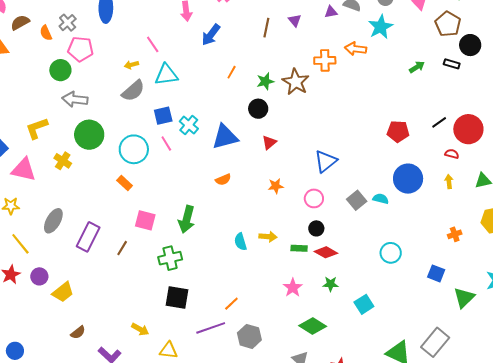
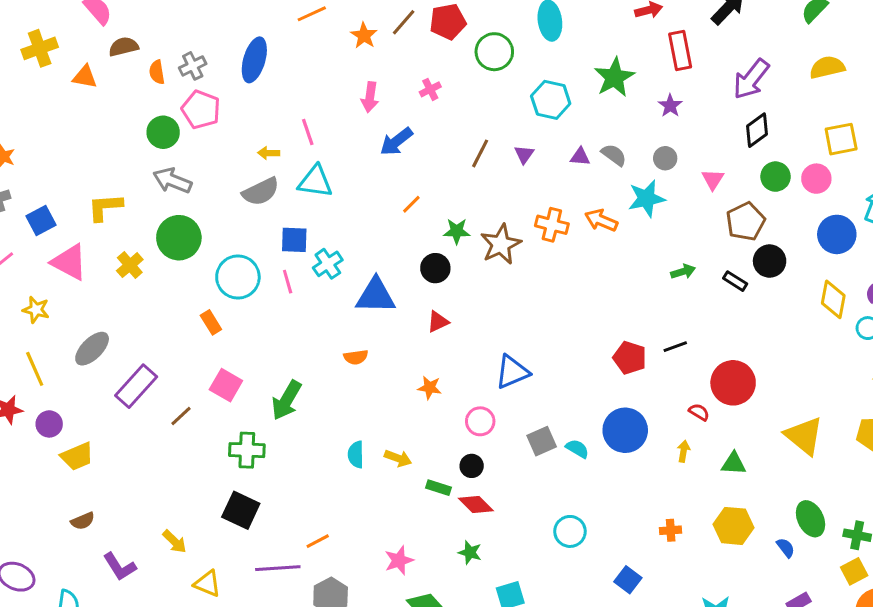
black line: (439, 122) -> (675, 347), moved
pink star: (293, 288) -> (399, 560), moved

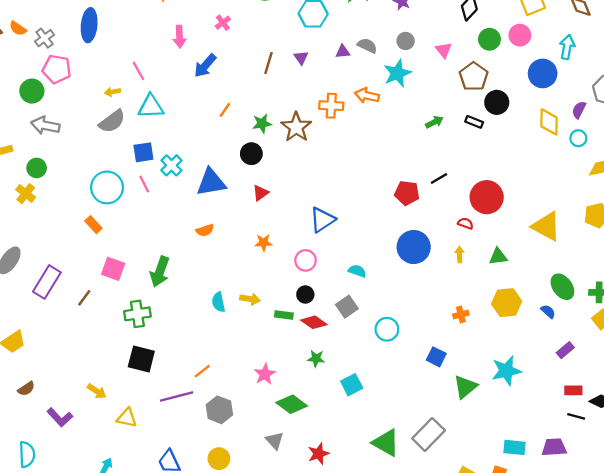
orange semicircle: (157, 72) -> (18, 28), moved, turned -36
green circle: (179, 238) -> (37, 168), moved, size x0.6
gray square: (542, 441) -> (347, 307), moved
cyan semicircle: (577, 449) -> (357, 271), moved

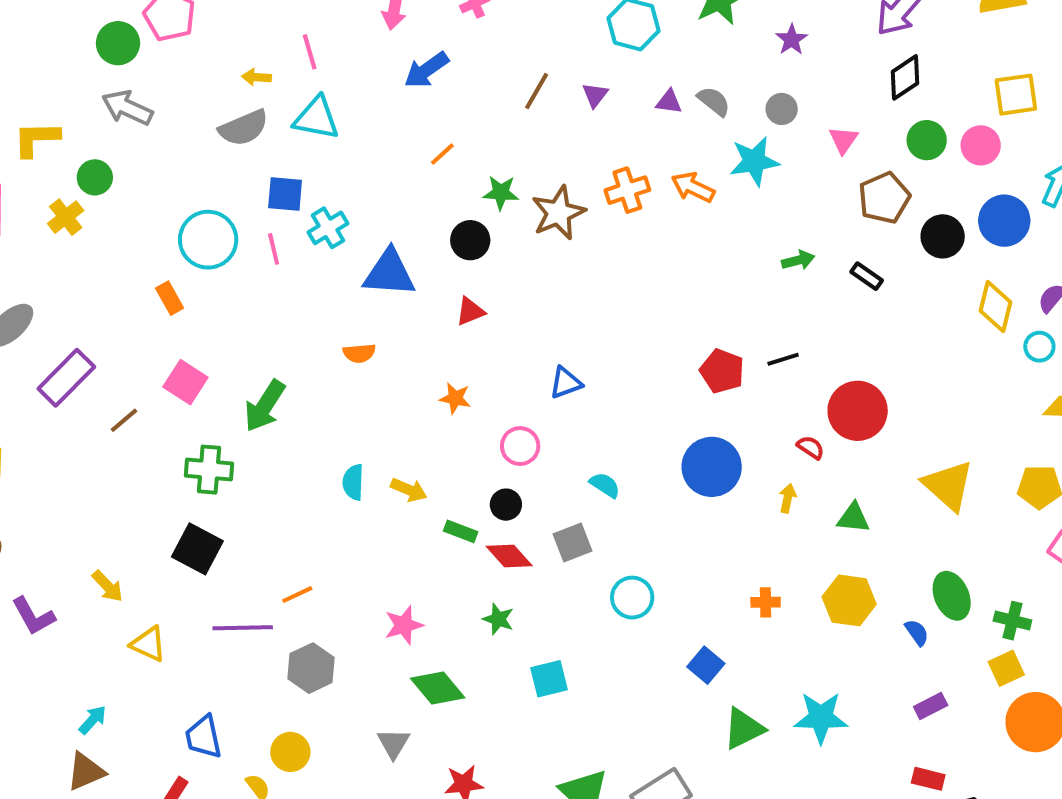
black circle: (497, 102) -> (943, 236), moved
orange cross: (331, 106) -> (627, 190), turned -35
blue triangle: (322, 220) -> (566, 383), size x0.7

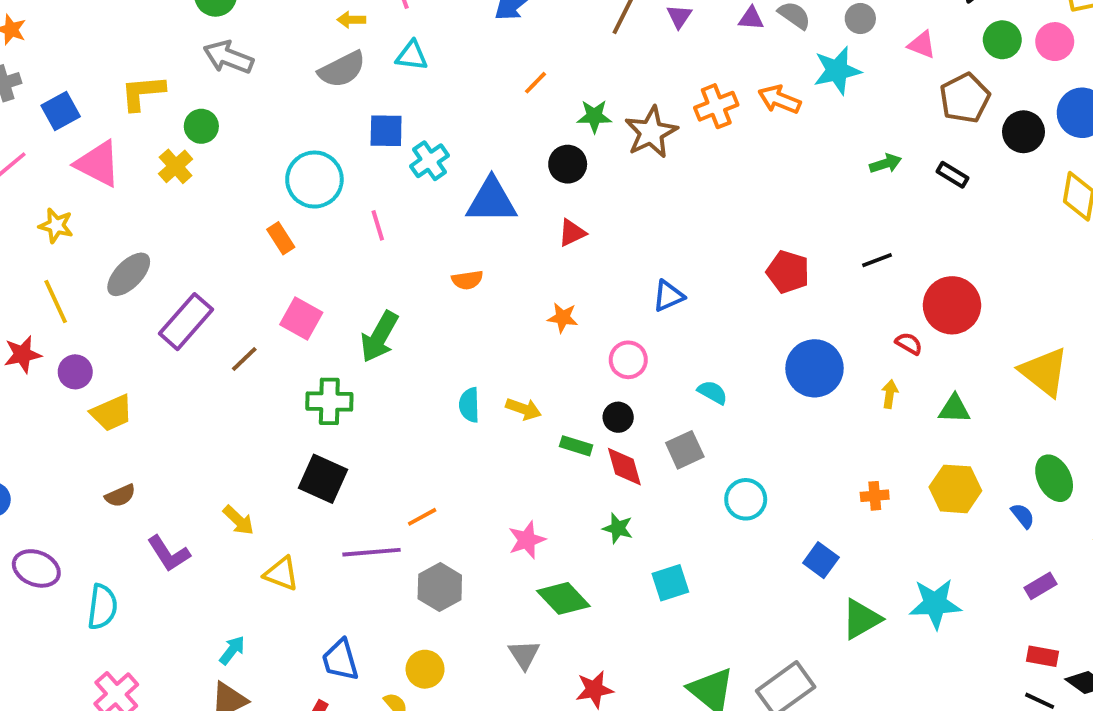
cyan triangle: (316, 118) -> (412, 56), size x0.7
pink triangle: (843, 140) -> (922, 45), turned -40
pink line: (274, 249) -> (378, 225), moved
red pentagon: (722, 371) -> (788, 272), moved
red diamond: (509, 556) -> (624, 467), turned 30

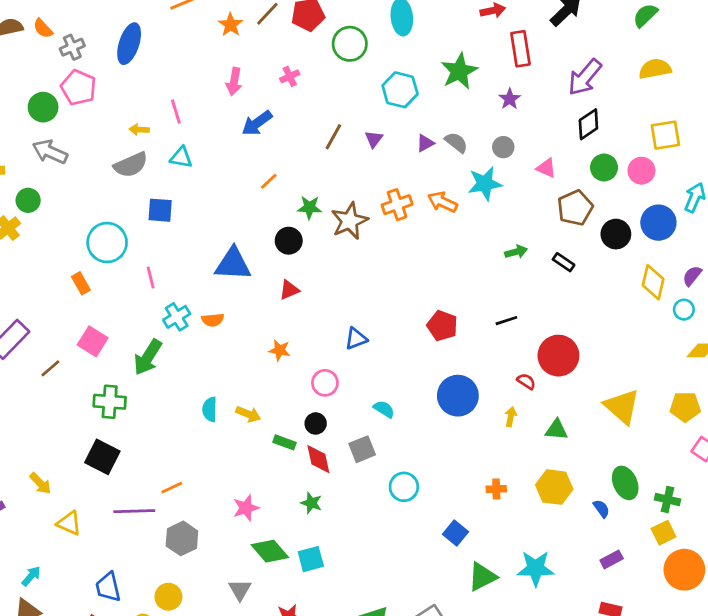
purple triangle: (751, 18) -> (425, 143), turned -36
cyan cross: (430, 161) -> (177, 317), moved
cyan square: (670, 583) -> (311, 559), moved

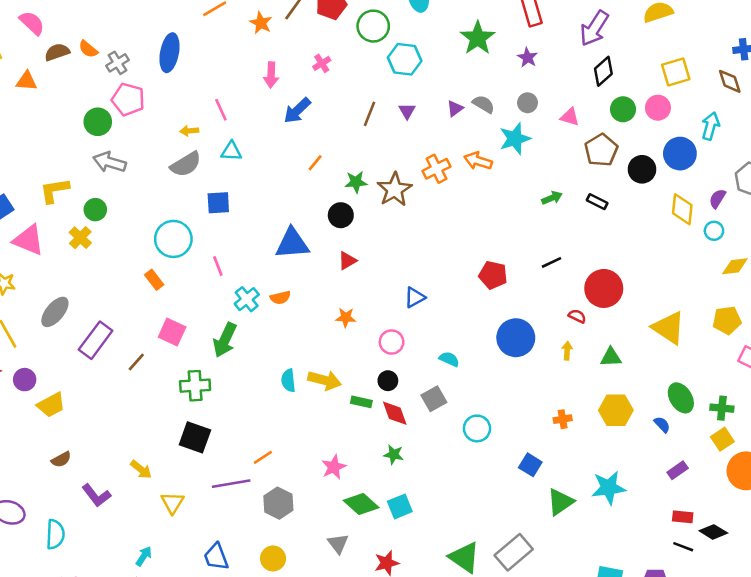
cyan hexagon: (400, 90) -> (405, 59), moved
yellow arrow: (248, 414) -> (325, 380), size x1.4
yellow triangle: (69, 523) -> (172, 503), turned 45

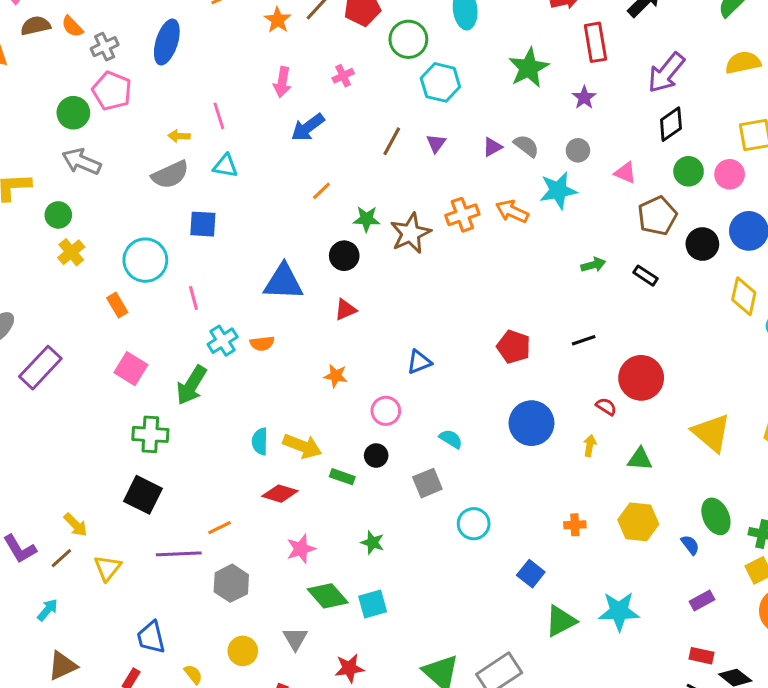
yellow cross: (80, 238) -> (71, 252), moved
brown line: (136, 362) -> (61, 558), moved
red diamond: (395, 413) -> (280, 494), moved, turned -60
cyan arrow: (144, 556) -> (48, 610), moved
yellow circle: (273, 558) -> (243, 651), moved

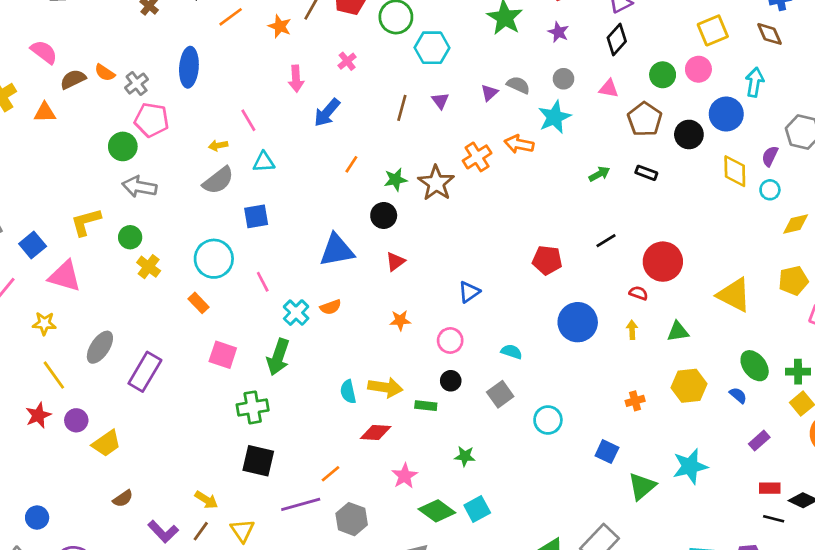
black diamond: (671, 124) -> (617, 40), moved

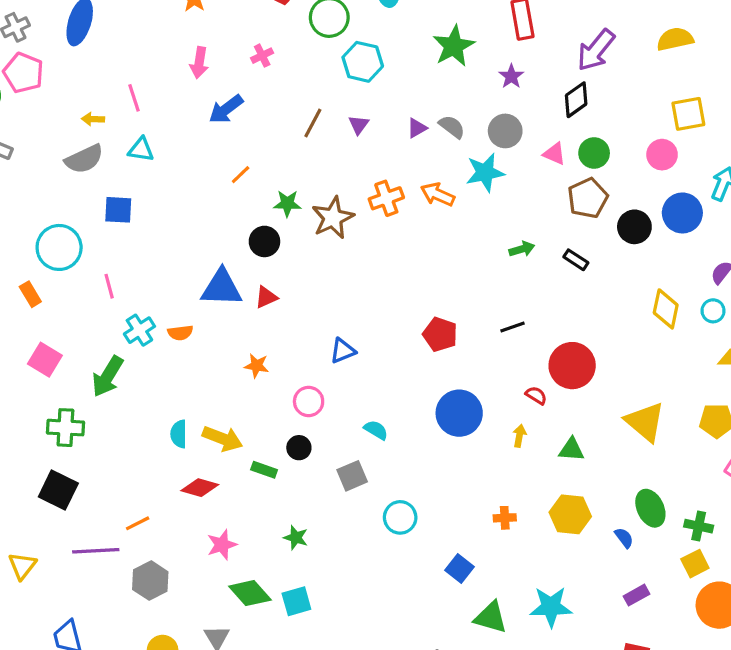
green circle: (663, 75) -> (594, 153), moved
gray circle: (563, 79) -> (505, 131), size x1.4
yellow diamond: (735, 171) -> (666, 309), moved
blue triangle: (337, 250) -> (222, 288), moved
green triangle: (642, 486) -> (491, 617), turned 44

